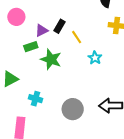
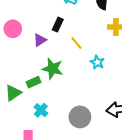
black rectangle: (60, 26) -> (58, 25), moved
green rectangle: (31, 47) -> (33, 82), moved
cyan cross: (36, 99) -> (41, 110), turned 32

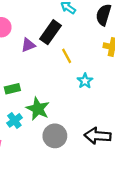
black rectangle: (58, 25) -> (50, 32), size x1.5
green star: (53, 69) -> (38, 109), moved

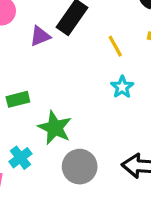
yellow line: (67, 56) -> (115, 46), moved
cyan cross: (14, 120) -> (20, 158), moved

